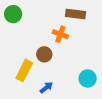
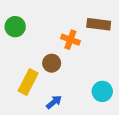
green circle: (13, 14) -> (15, 27), moved
brown rectangle: (75, 14) -> (99, 24), moved

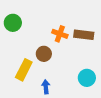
brown rectangle: (99, 24) -> (84, 35), moved
blue arrow: (54, 102) -> (46, 87), turned -56

